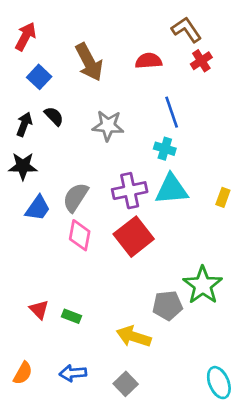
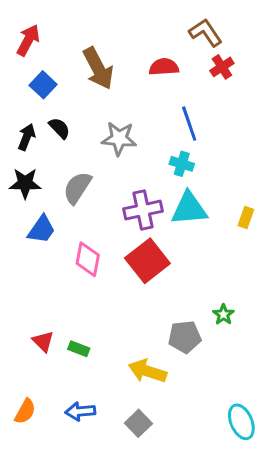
gray semicircle: (76, 197) -> (77, 188), moved
green star: (203, 285) -> (223, 314), size x0.5

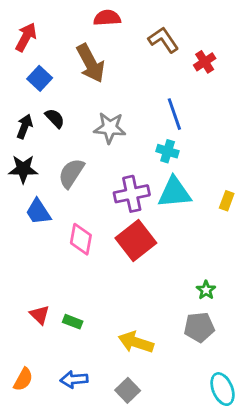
brown L-shape: (206, 33) -> (163, 40), moved
red semicircle: (164, 67) -> (107, 18), moved
blue trapezoid: (42, 229) -> (38, 212), turned 112
gray pentagon: (185, 337) -> (199, 327), moved

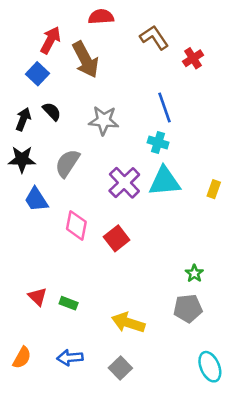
red arrow: (26, 37) -> (50, 40), moved
purple cross: (132, 194) -> (124, 183), turned -32
red square: (136, 241) -> (117, 238), moved, size x0.7

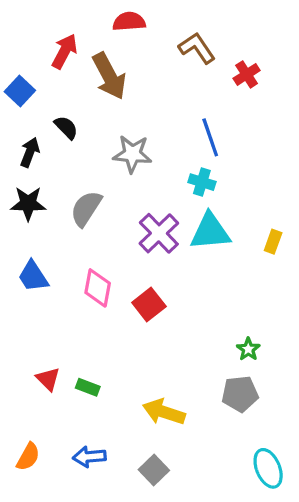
blue square: (38, 74) -> (20, 91), moved
black semicircle: (52, 111) -> (66, 127), moved
blue trapezoid: (36, 200) -> (33, 276), moved

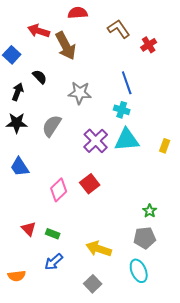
red arrow: (65, 51) -> (39, 31), turned -100
pink diamond: (98, 288) -> (59, 190), moved, turned 35
orange semicircle: (28, 457) -> (17, 276), turned 54
blue arrow: (89, 457) -> (54, 262), moved, turned -36
cyan ellipse: (268, 468) -> (139, 271), moved

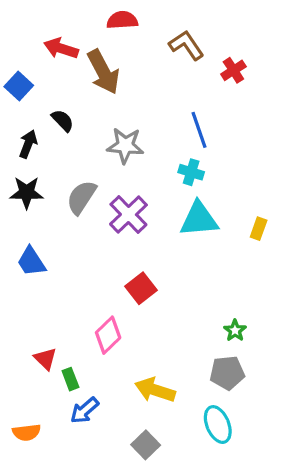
purple cross: (96, 141) -> (128, 214), moved
pink diamond: (59, 190) -> (108, 335), moved
green rectangle: (53, 234) -> (70, 379), moved, turned 48

